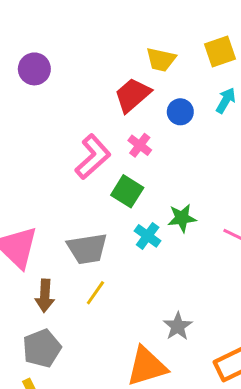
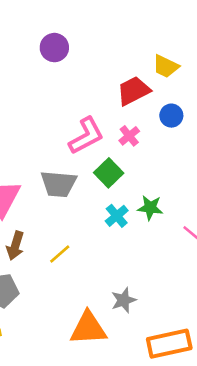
gray trapezoid: (87, 249) -> (59, 184), moved

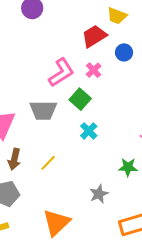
green star: (150, 208) -> (128, 167), moved
orange triangle: (88, 328) -> (56, 223), moved, turned -36

